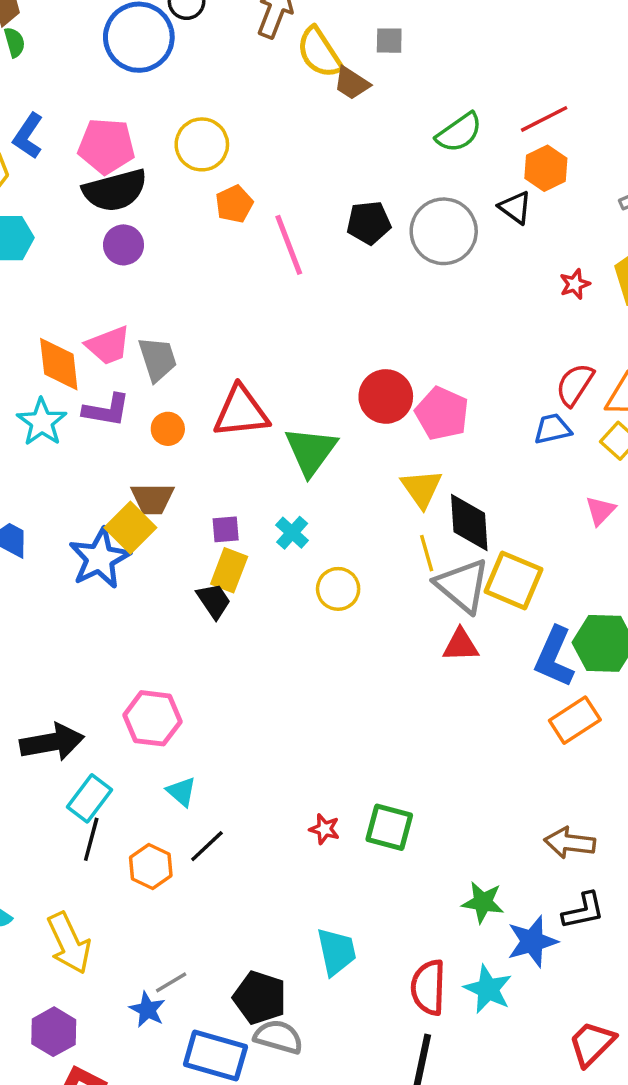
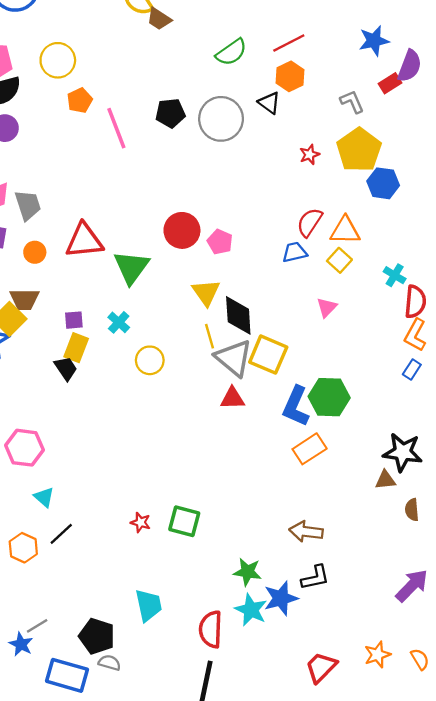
pink pentagon: (442, 414) -> (220, 242), size x0.7
cyan star: (488, 989) -> (251, 610), moved
gray semicircle: (278, 1037) -> (110, 663), size x0.7

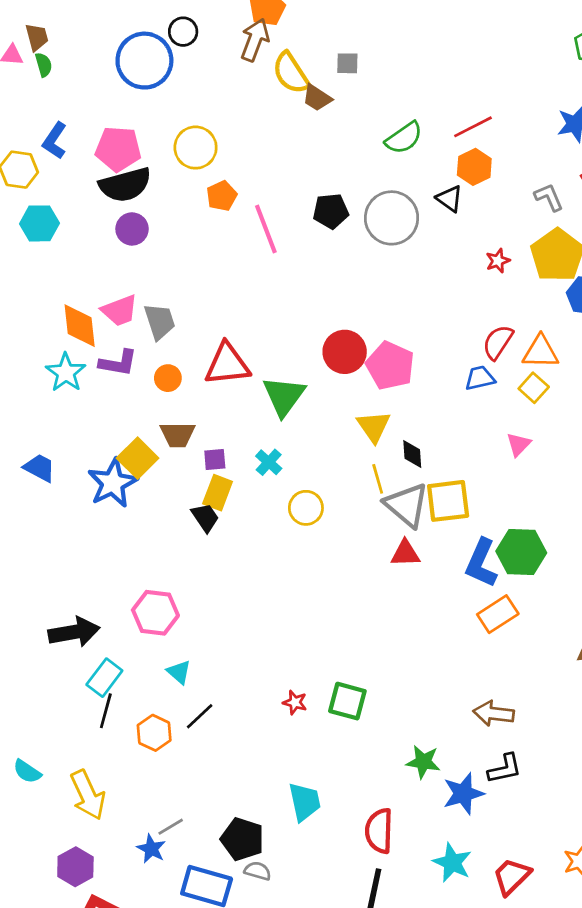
pink pentagon: (220, 242) -> (390, 366), size x1.6
brown trapezoid: (24, 299) -> (178, 435), moved
black diamond: (238, 315) -> (412, 454), size x0.6
yellow square: (268, 355) -> (448, 501), turned -30
cyan star: (251, 610) -> (452, 863), moved

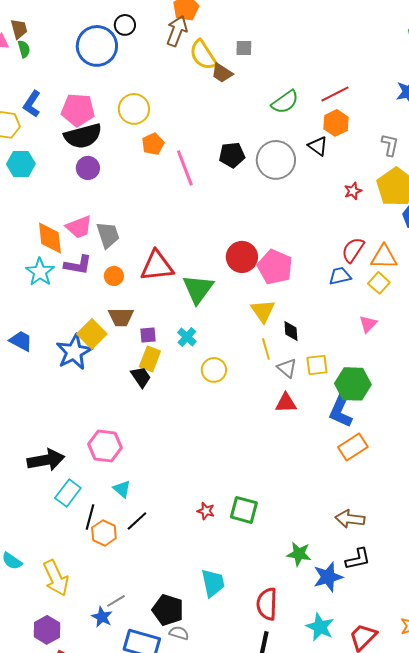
gray L-shape: (549, 197) -> (390, 145), turned 35
yellow square: (448, 501) -> (317, 365), size x0.7
gray triangle: (407, 505) -> (287, 368), size x0.6
green hexagon: (521, 552) -> (353, 384), moved
black line: (106, 711) -> (90, 517), moved

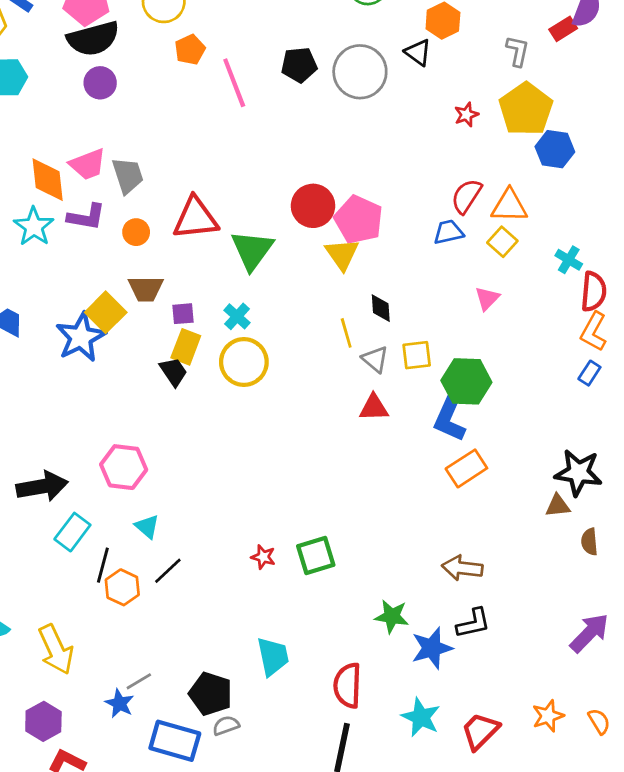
yellow triangle: (263, 311) -> (342, 254), moved
yellow circle: (214, 370) -> (244, 362), moved, size x1.4
green square: (244, 510) -> (316, 556), turned -32
gray semicircle: (179, 633) -> (226, 726), turned -36

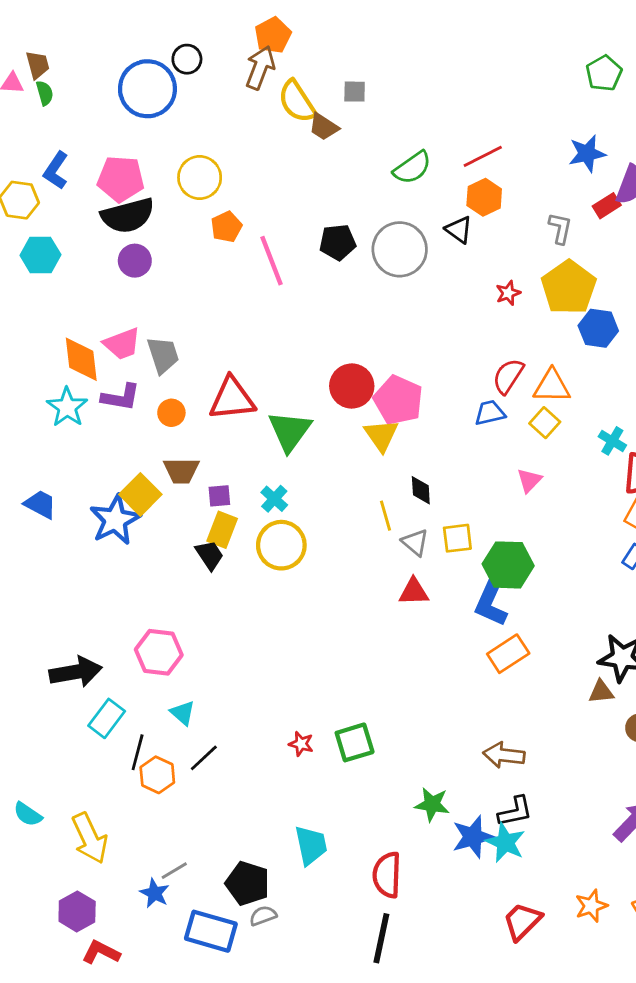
cyan star: (421, 717) -> (505, 842), moved

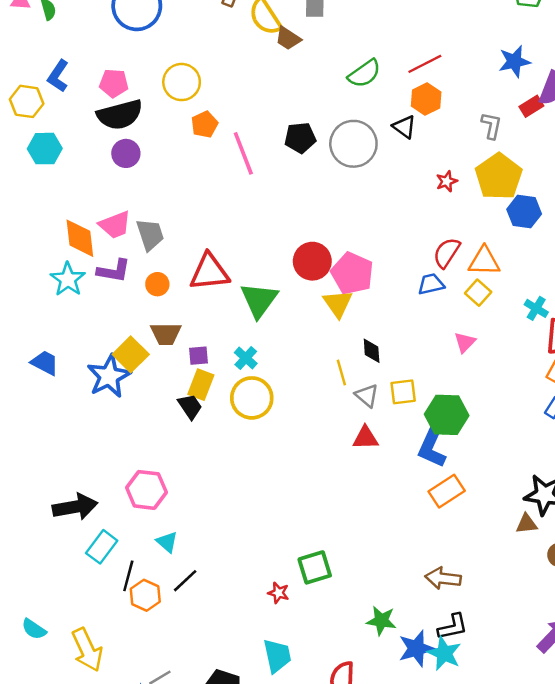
pink pentagon: (121, 179) -> (114, 83), size x0.7
red star: (301, 744) -> (278, 593), moved

